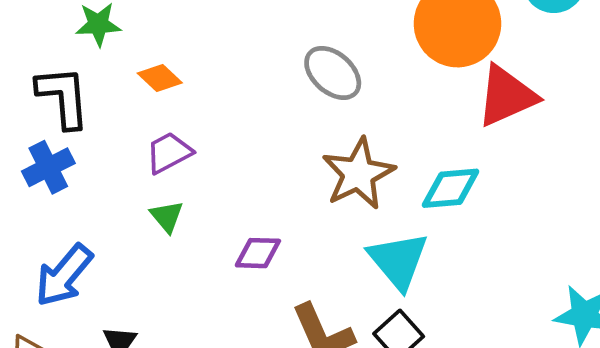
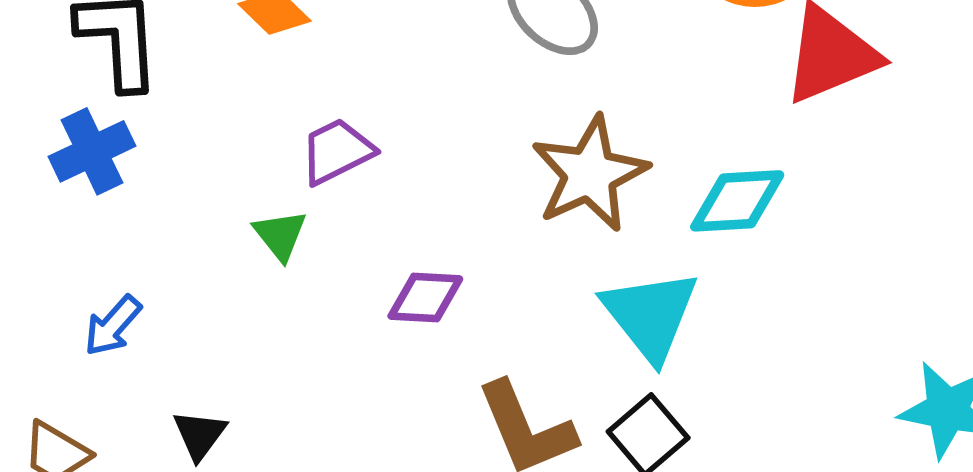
purple trapezoid: (169, 153) -> (337, 151), moved
blue arrow: (64, 275) -> (113, 326), size x0.6

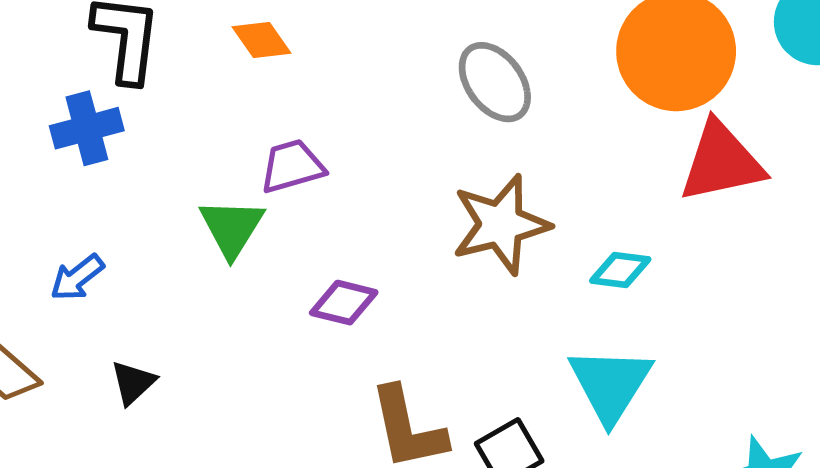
cyan diamond: (737, 201) -> (620, 270), size x0.7
green triangle: (280, 235) -> (232, 228), size x1.4
cyan triangle: (650, 315) -> (610, 384), moved

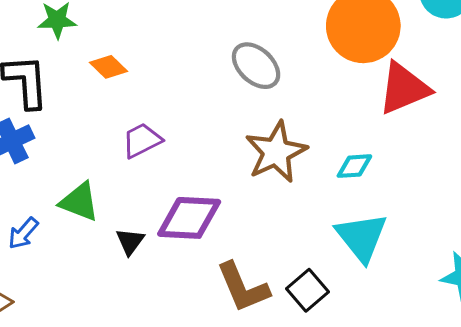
green triangle: (232, 228) -> (79, 202), moved, turned -30
purple diamond: (344, 303) -> (189, 218), size x1.6
black triangle: (133, 383) -> (130, 241), moved

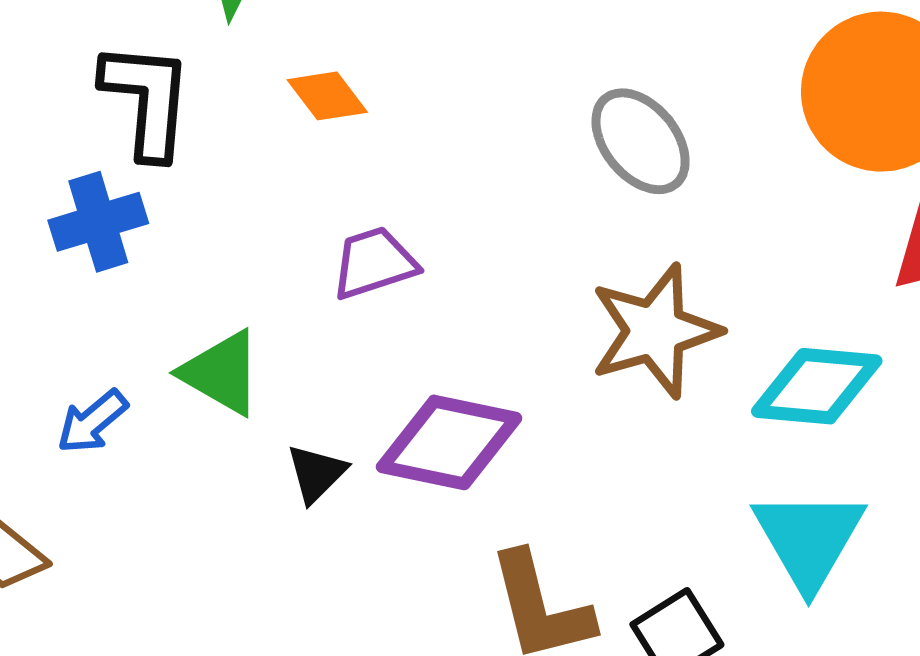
cyan diamond: (354, 166) -> (817, 386), size x1.6

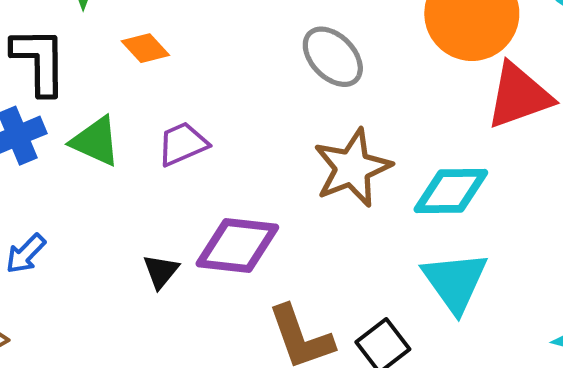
green triangle: (222, 373) -> (96, 141), moved

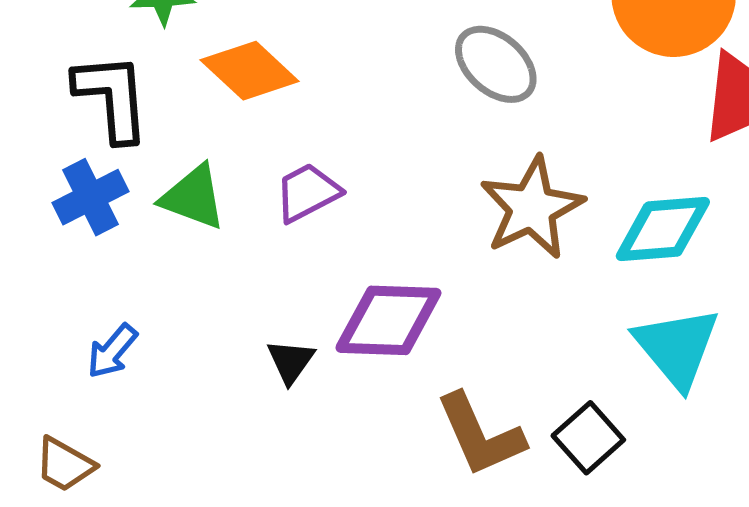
orange diamond: (145, 48) -> (250, 71), size x1.5

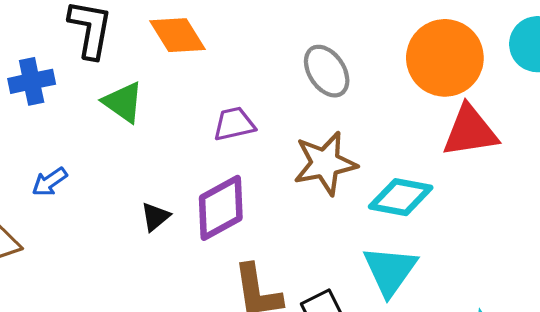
purple trapezoid: (307, 193) -> (234, 124), moved
blue cross: (91, 197) -> (32, 81), moved
purple diamond: (388, 320) -> (221, 208), turned -46

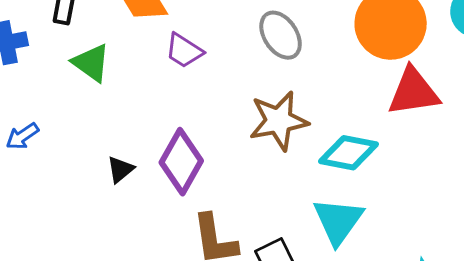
purple trapezoid: (234, 124) -> (184, 51), moved, turned -135
purple diamond: (221, 208) -> (181, 162), turned -32

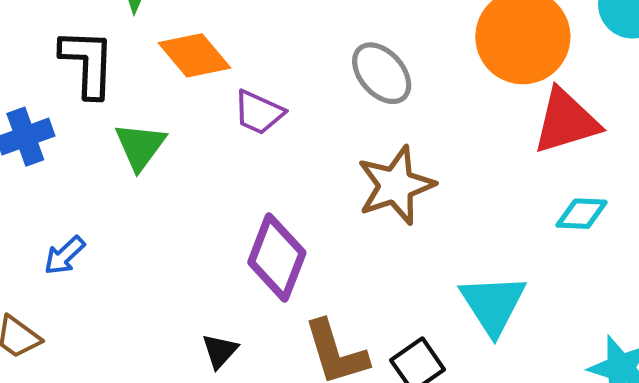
green triangle: (91, 63) -> (140, 146), turned 39
cyan diamond: (349, 153) -> (582, 214), moved, size x0.7
black triangle: (120, 169) -> (220, 351), moved

